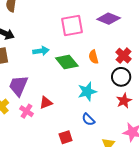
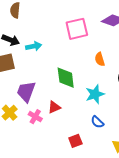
cyan arrow: (41, 51) -> (34, 46), moved
green diamond: (67, 62) -> (66, 78), moved, turned 35

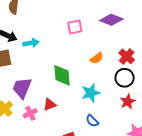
pink square: (77, 29) -> (75, 27), size x0.7
orange semicircle: (100, 59) -> (97, 58), turned -112
pink cross: (35, 117) -> (30, 113), turned 32

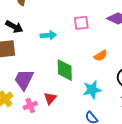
cyan arrow: (31, 43) -> (48, 35), moved
red triangle: (50, 105) -> (50, 98), turned -32

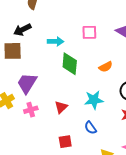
black arrow: (14, 27) -> (22, 30), turned 120
green diamond: (65, 70) -> (70, 64), moved
red triangle: (50, 98) -> (61, 107), moved

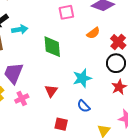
cyan arrow: (56, 41) -> (20, 29), moved
orange semicircle: (106, 67) -> (93, 33), moved
red square: (65, 142) -> (61, 124), turned 32

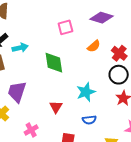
pink cross: (22, 99) -> (31, 130), moved
blue semicircle: (84, 106) -> (89, 120), turned -48

